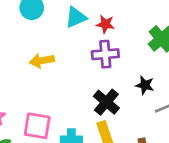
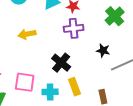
black cross: (106, 102) -> (61, 63), moved

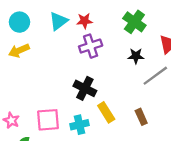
yellow arrow: (27, 34) -> (19, 51), moved
black star: (103, 51) -> (136, 56), moved

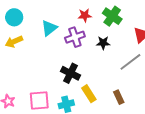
cyan triangle: (58, 21) -> (49, 28), moved
red star: (85, 21) -> (85, 15), moved
black star: (136, 56) -> (103, 43), moved

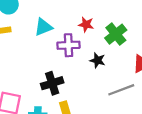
black cross: (70, 73) -> (52, 83), turned 30

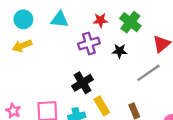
cyan triangle: (43, 27) -> (60, 19), moved, turned 42

